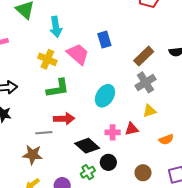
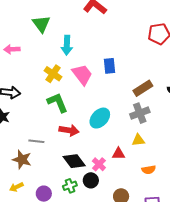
green L-shape: (58, 88) -> (57, 103), turned -115
red arrow: (64, 119) -> (69, 130), moved
pink cross: (113, 132) -> (99, 164), moved, turned 32

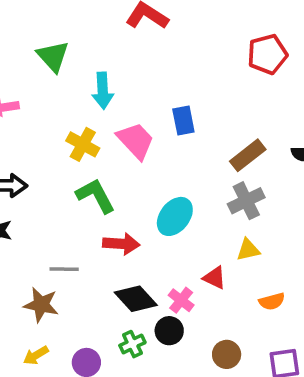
red triangle: (118, 154) -> (215, 278), turned 32

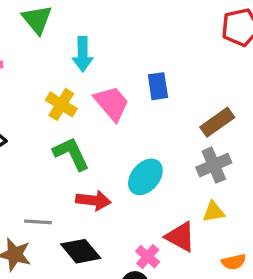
red triangle: (215, 278) -> (180, 237), size x1.4
black diamond: (136, 299) -> (81, 251), moved

